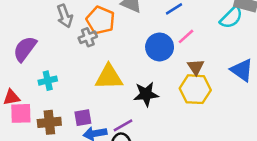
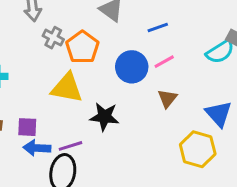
orange pentagon: (100, 20) -> (82, 47), moved
gray cross: (88, 37) -> (53, 38), turned 36
yellow hexagon: (195, 89) -> (198, 149), moved

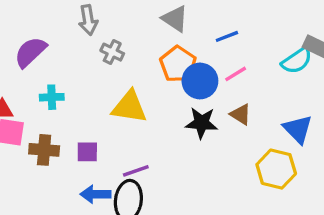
orange pentagon: (82, 47) -> (178, 64), moved
brown triangle: (167, 98) -> (241, 114), turned -35
black star: (104, 117) -> (202, 123), moved
blue arrow: (37, 148) -> (95, 194), moved

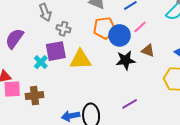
orange pentagon: (178, 64) -> (104, 28), turned -30
cyan cross: (52, 97) -> (41, 62), moved, turned -32
purple square: (87, 152) -> (56, 51), moved, size x1.5
purple line: (136, 171) -> (130, 104), moved

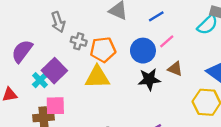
orange pentagon: (104, 28) -> (103, 50), moved
purple square: (56, 51) -> (54, 71), moved, turned -35
cyan cross: (41, 62) -> (40, 80), moved
pink square: (12, 89) -> (55, 106), moved

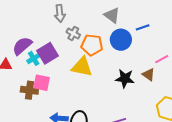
pink line: (167, 41) -> (162, 59), moved
purple semicircle: (22, 51) -> (22, 46), moved
blue circle: (143, 51) -> (121, 40), moved

